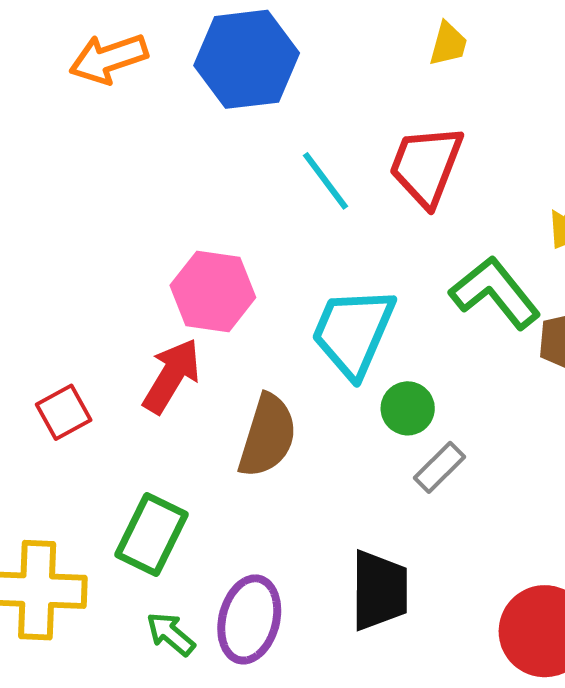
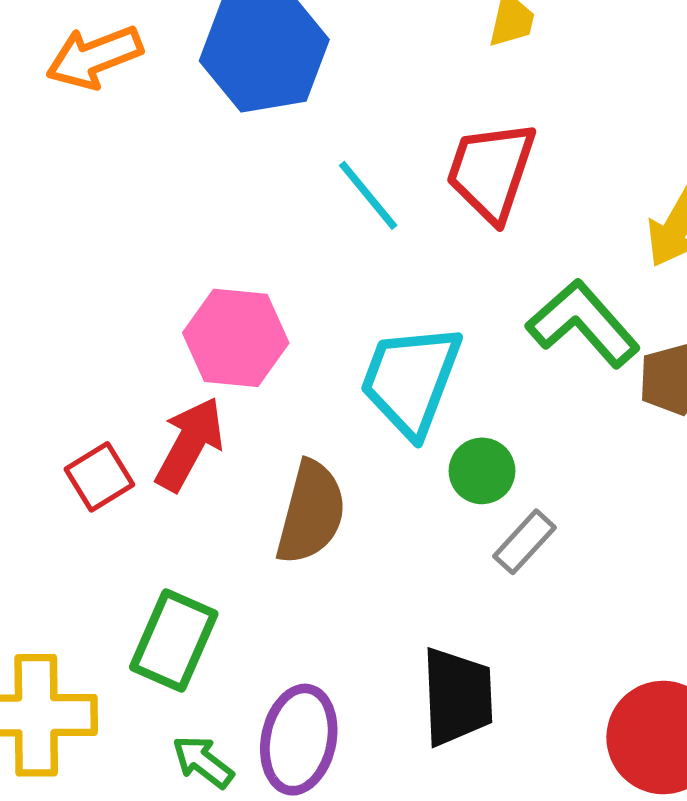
red square: (64, 412) -> (99, 477), moved

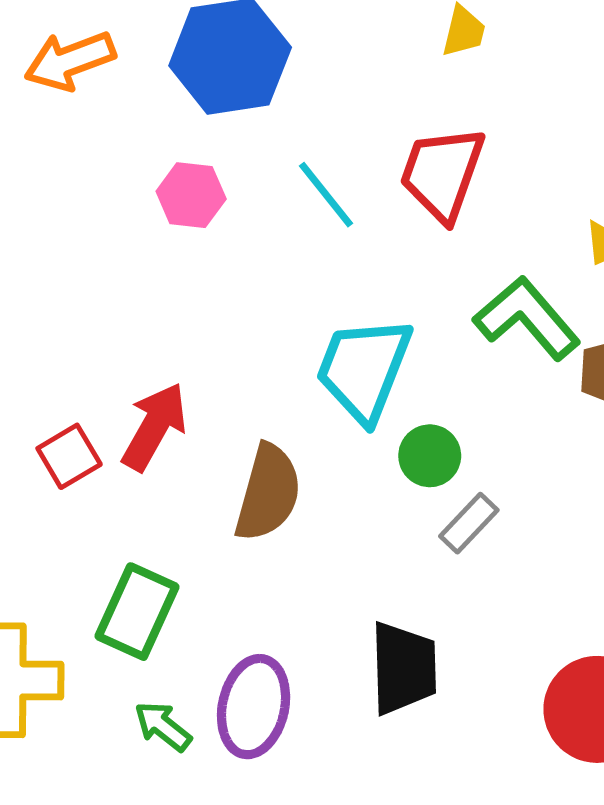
pink hexagon: (236, 338) -> (191, 195), moved, size x0.7

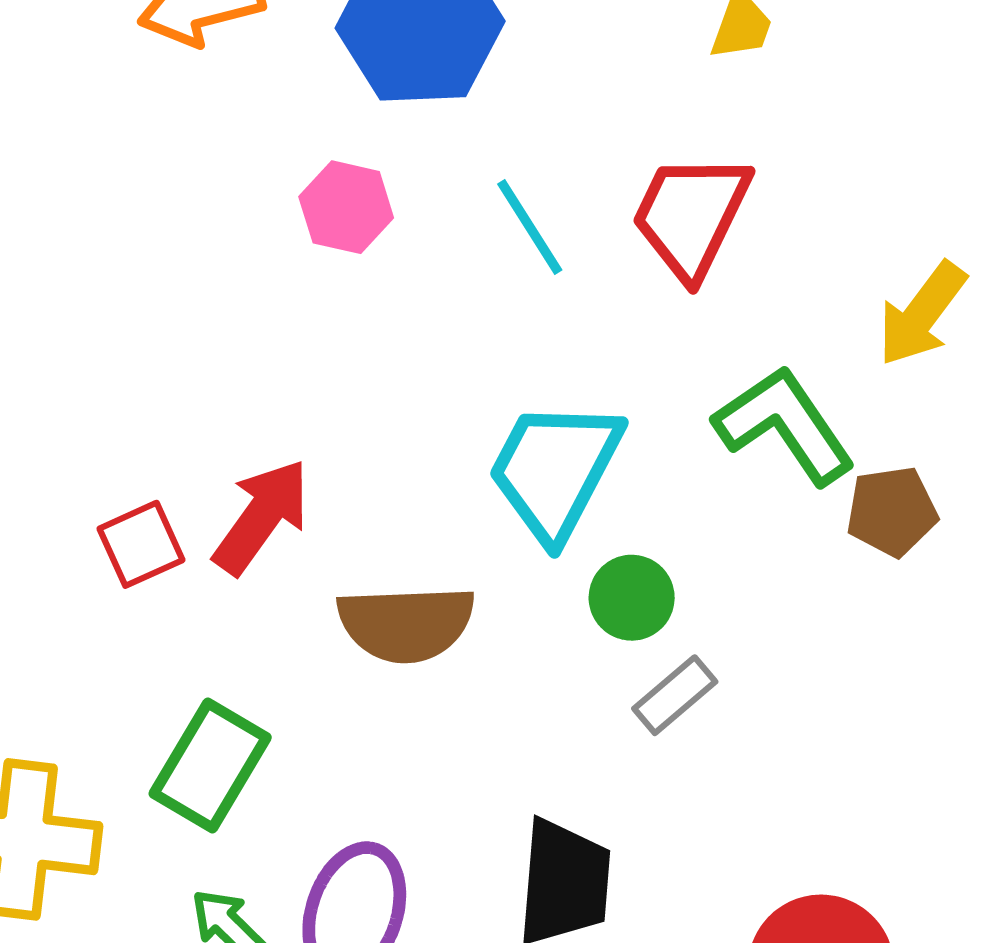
brown semicircle: (268, 493) -> (406, 624), turned 66

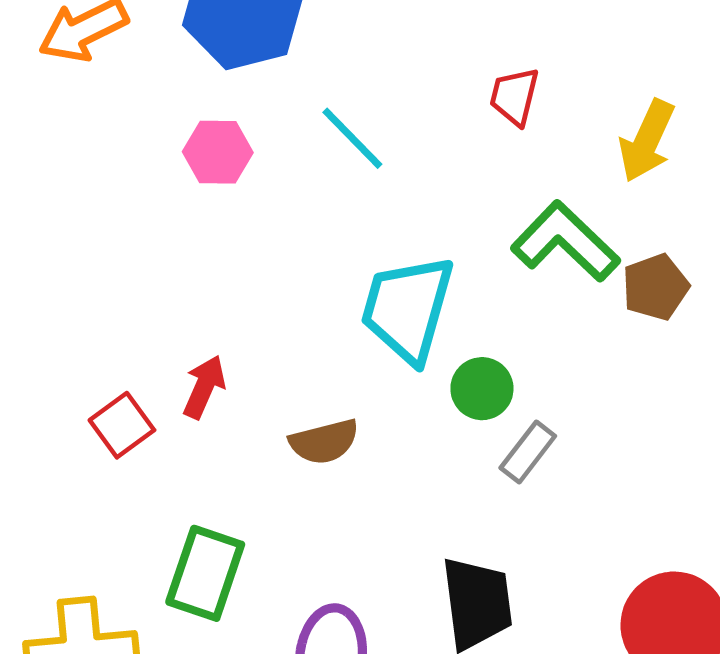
red trapezoid: (691, 216) -> (514, 96), moved, size x0.6
red arrow: (262, 517) -> (204, 387), size x0.7
brown semicircle: (406, 624) -> (324, 442), size x0.7

